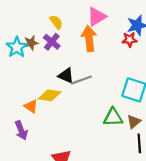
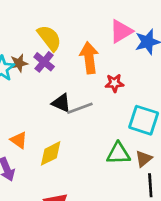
pink triangle: (97, 17) -> (121, 31), moved
yellow semicircle: (56, 22) -> (49, 38), size x1.5
red star: (129, 40) -> (114, 83), moved
yellow diamond: (50, 95) -> (51, 153), moved, turned -35

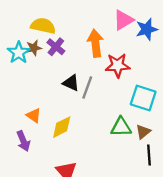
yellow semicircle: (49, 38) -> (43, 26), moved, turned -40
red star: (114, 83) -> (118, 65), size x1.5
gray line: (80, 108) -> (87, 87), turned -50

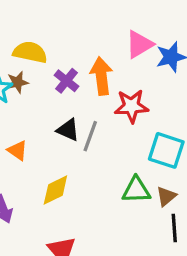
purple cross: (56, 47) -> (67, 81), moved
orange triangle: (34, 115) -> (17, 150), moved

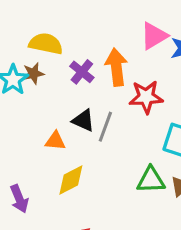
orange triangle: (17, 150) -> (55, 141), moved, turned -30

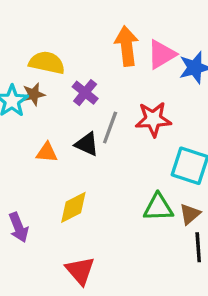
orange arrow: (116, 67) -> (127, 46), moved
gray line: (105, 127) -> (110, 128), moved
orange triangle: (55, 141) -> (47, 152), moved

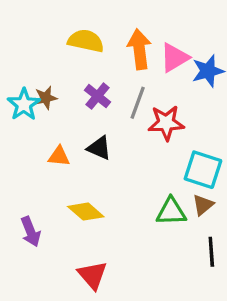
yellow semicircle: (47, 63) -> (86, 41), moved
gray line: (110, 128) -> (138, 103), moved
yellow diamond: (73, 207) -> (86, 212), turned 68
brown triangle: (190, 214) -> (203, 205), moved

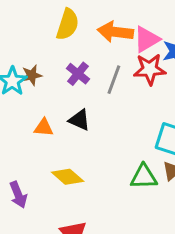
yellow semicircle: (86, 41) -> (68, 24), turned 96
orange arrow: (139, 49) -> (115, 32), turned -76
red star: (166, 123) -> (150, 69), moved

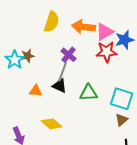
purple cross: (78, 74) -> (69, 55), moved
gray line: (114, 80) -> (63, 72), moved
green triangle: (144, 177) -> (89, 93), moved

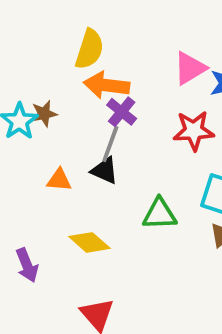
orange arrow: (84, 27) -> (107, 85), moved
red star: (107, 52) -> (194, 131), moved
green triangle: (89, 93) -> (160, 214), moved

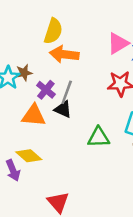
purple cross: (122, 112) -> (46, 90), moved
orange triangle: (59, 180) -> (34, 115), size x1.5
yellow diamond: (89, 242) -> (29, 156), moved

